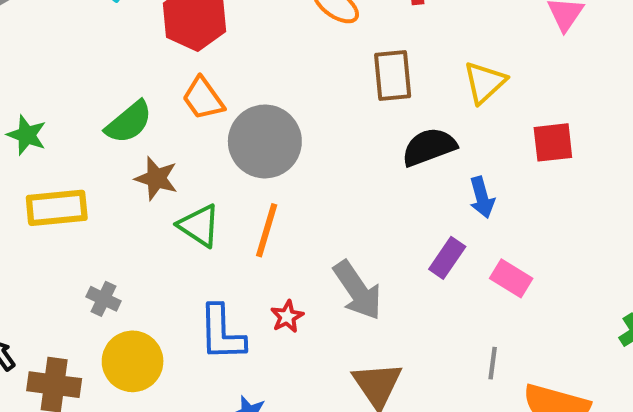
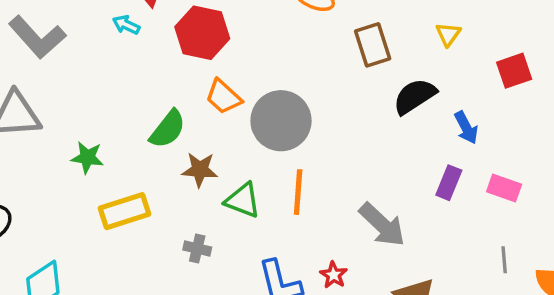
yellow triangle: (485, 82) -> (448, 34), size x0.7
gray cross: (104, 299) -> (197, 248), moved
red star: (287, 317) -> (334, 275), moved

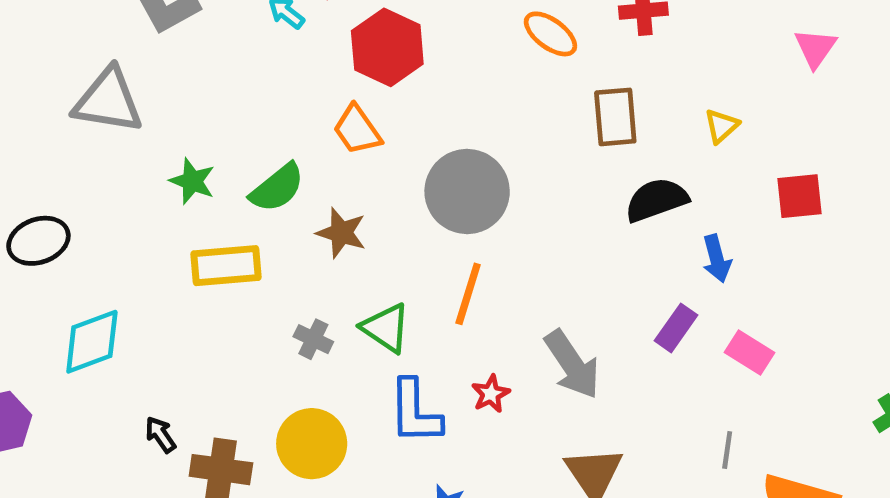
orange trapezoid: (224, 97) -> (357, 130), moved
green semicircle: (168, 129) -> (277, 188), moved
green triangle: (243, 200) -> (386, 328), moved
red star: (334, 275) -> (491, 394), moved

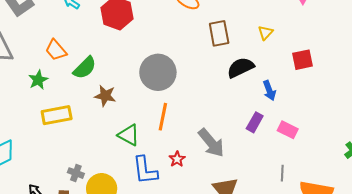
orange trapezoid: (357, 130) -> (56, 50), moved
green star: (192, 181) -> (38, 80), turned 30
green semicircle: (277, 188) -> (85, 68), moved
gray cross: (313, 339) -> (76, 173), moved

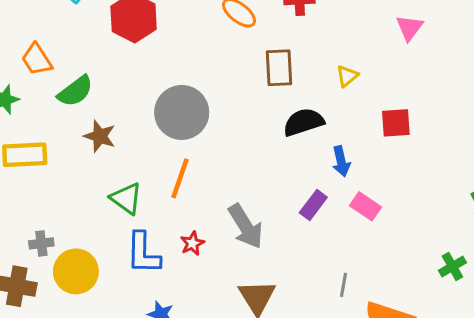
pink rectangle: (288, 130) -> (365, 206), moved
gray cross: (76, 173) -> (41, 243), turned -35

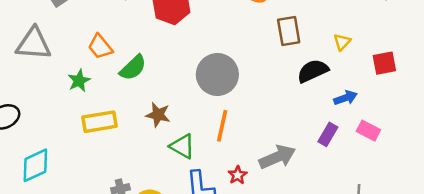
yellow triangle: (347, 76) -> (342, 42), moved
brown star: (100, 136) -> (158, 115), moved
blue arrow: (341, 161) -> (345, 98), turned -90
gray arrow: (246, 226) -> (277, 157), turned -75

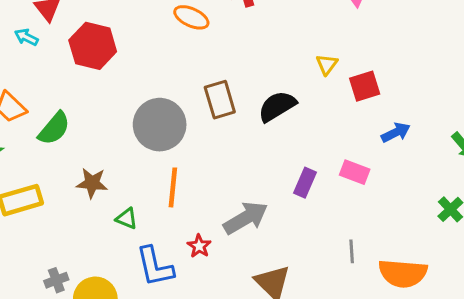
brown rectangle: (289, 31) -> (220, 100), moved
yellow triangle: (342, 42) -> (327, 64), moved
blue arrow: (345, 98) -> (396, 132), moved
green triangle: (182, 146) -> (127, 219), size x0.7

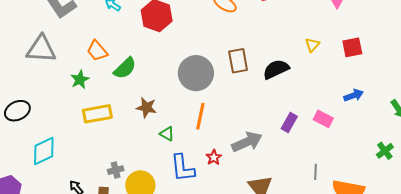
red square: (365, 86) -> (352, 47), moved

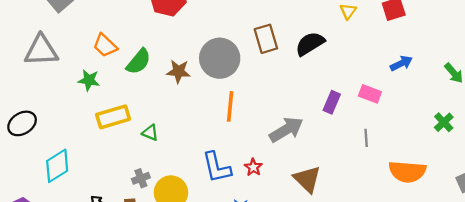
green star: (80, 80) -> (89, 80), turned -30
brown star: (146, 107) -> (179, 71), moved
green triangle: (167, 134) -> (150, 133), moved
red star: (214, 157) -> (253, 167), moved
gray line: (316, 172) -> (366, 138), moved

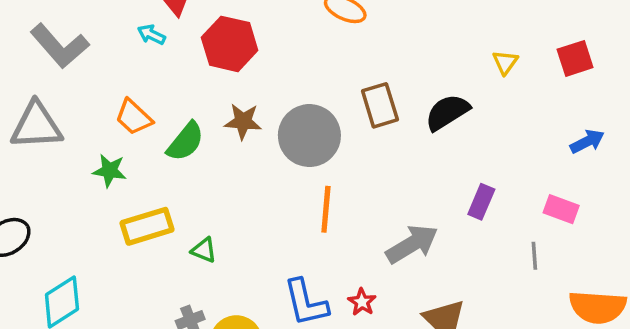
brown star: (179, 71) -> (243, 121), moved
pink rectangle: (370, 94) -> (561, 209), moved

